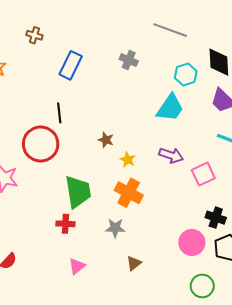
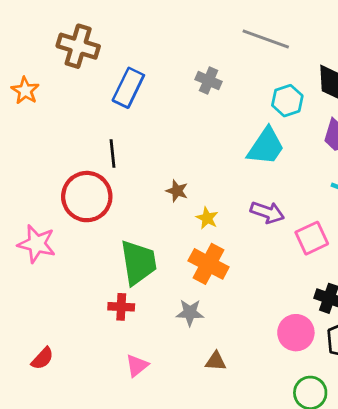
brown cross: (34, 35) -> (78, 46), size x1.8
brown triangle: (134, 263) -> (216, 361), turned 42

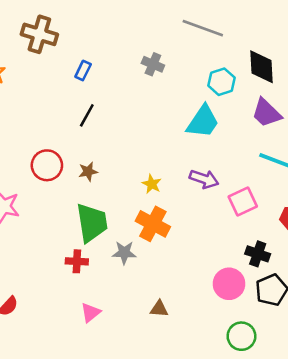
blue rectangle: (128, 88) -> (83, 70), size x0.6
black line: (113, 154) -> (87, 115), moved, turned 35
brown star: (177, 191) -> (88, 172), moved, turned -30
red circle: (87, 197) -> (47, 165), size x0.7
gray star: (190, 313) -> (124, 253), moved

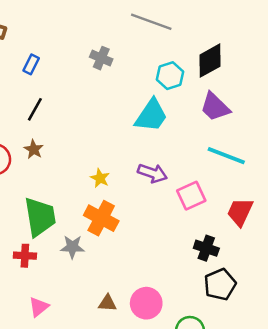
black diamond: (261, 67) -> (210, 61), turned 64
brown star: (88, 172) -> (34, 149), moved, turned -30
pink circle: (229, 284) -> (146, 303), moved

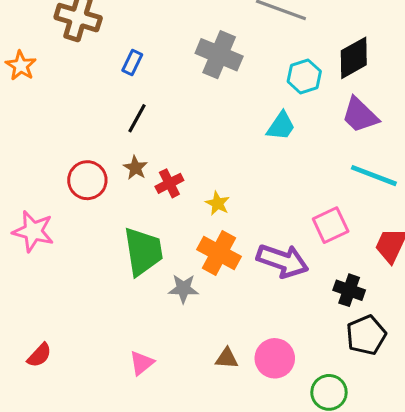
gray cross: (101, 58) -> (219, 55), size x1.6
cyan trapezoid: (151, 116) -> (281, 126), size x0.7
purple arrow: (152, 173) -> (283, 261), moved, size x1.4
red cross: (25, 256) -> (169, 183), moved, turned -30

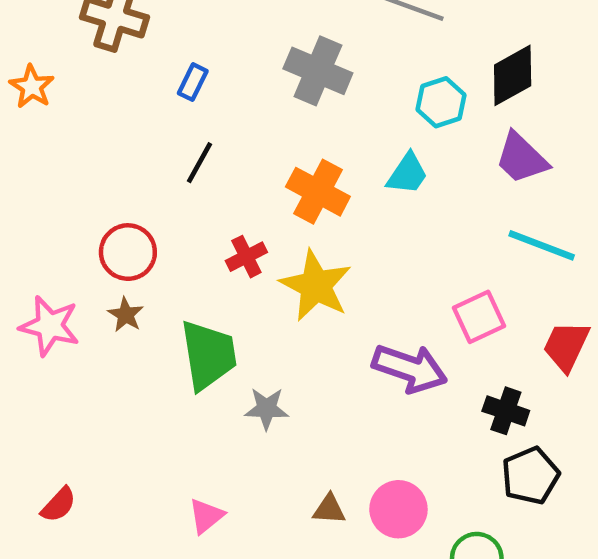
brown star: (135, 168) -> (126, 315), moved
yellow star: (217, 203) -> (316, 286), size x2.0
orange cross: (219, 253) -> (318, 192), moved

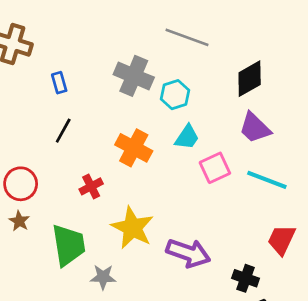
blue rectangle: (193, 82) -> (59, 83), turned -42
cyan hexagon: (441, 102) -> (175, 95), moved
yellow star: (316, 286) -> (132, 228), moved
pink square: (479, 317) -> (215, 168), moved

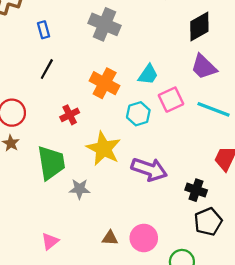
cyan hexagon: (175, 95) -> (138, 114), moved

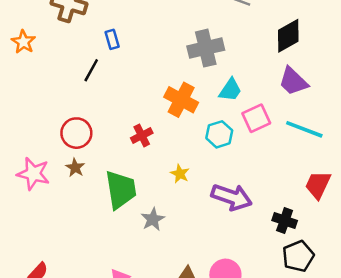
gray cross: (105, 24) -> (206, 48), moved, turned -36
black line: (47, 69) -> (91, 70), moved
yellow star: (103, 149) -> (180, 174), size x0.5
gray star: (79, 189) -> (153, 219), turned -30

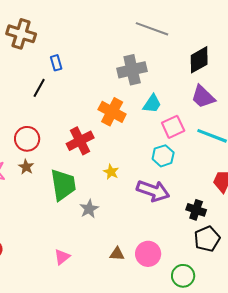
cyan hexagon: (219, 134) -> (163, 156), moved
red cross: (142, 136) -> (80, 141), size x1.5

